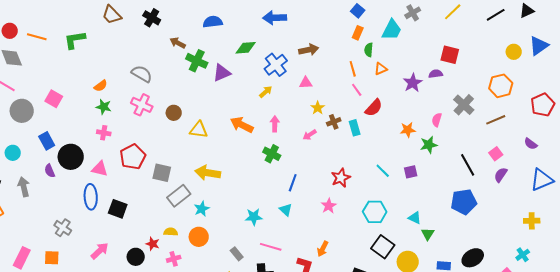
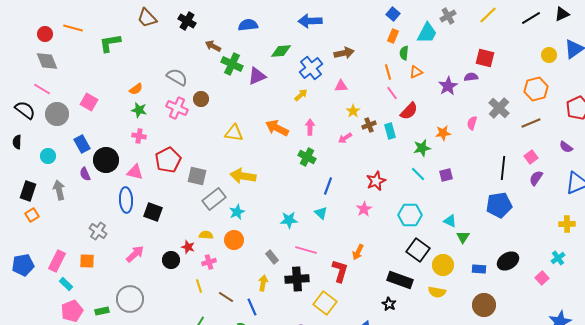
orange line: (37, 37) -> (73, 28), moved
brown circle: (174, 113) -> (201, 99), moved
green star: (429, 145) -> (422, 148), moved
black line: (468, 165) -> (503, 168), turned 35

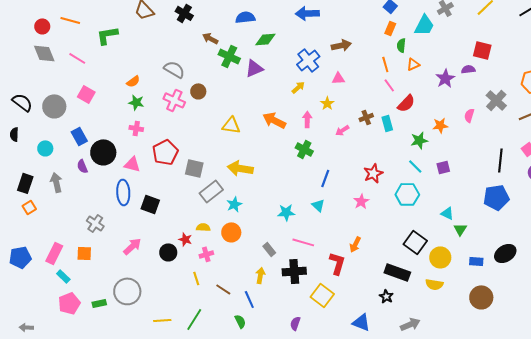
green diamond: (281, 51) -> (265, 39), moved
pink line: (42, 89) -> (77, 58), moved
yellow star: (353, 111) -> (327, 103), moved
cyan hexagon: (410, 215) -> (407, 194), moved

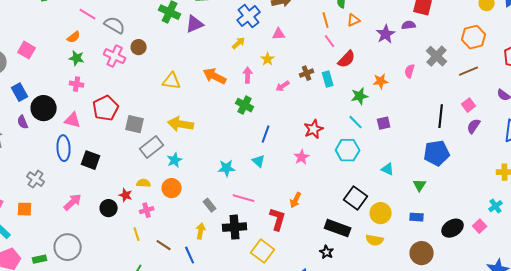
pink line: (77, 58) -> (88, 14), moved
green triangle: (460, 229) -> (420, 185), moved
black ellipse: (505, 253) -> (453, 228), moved

